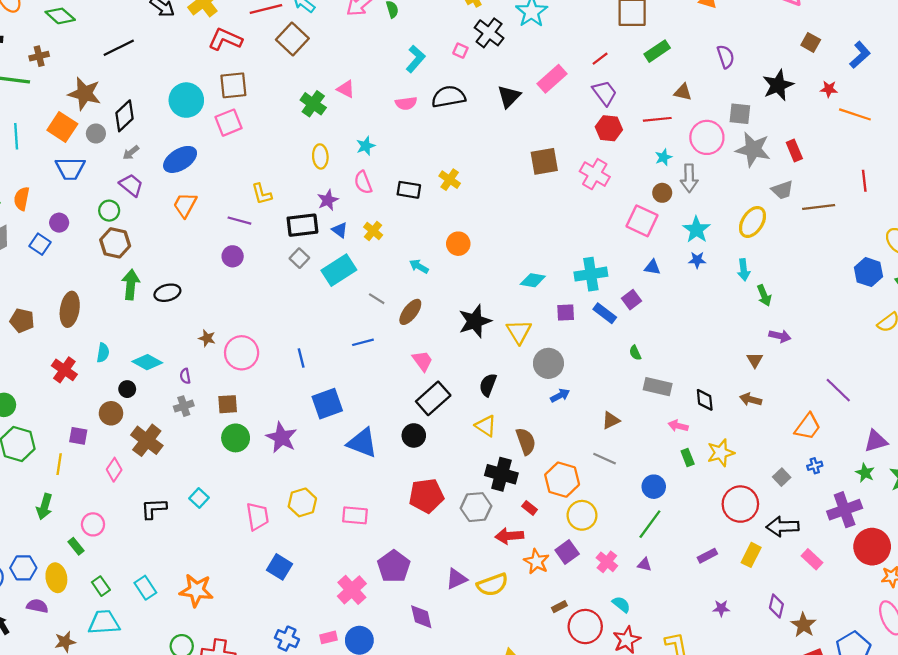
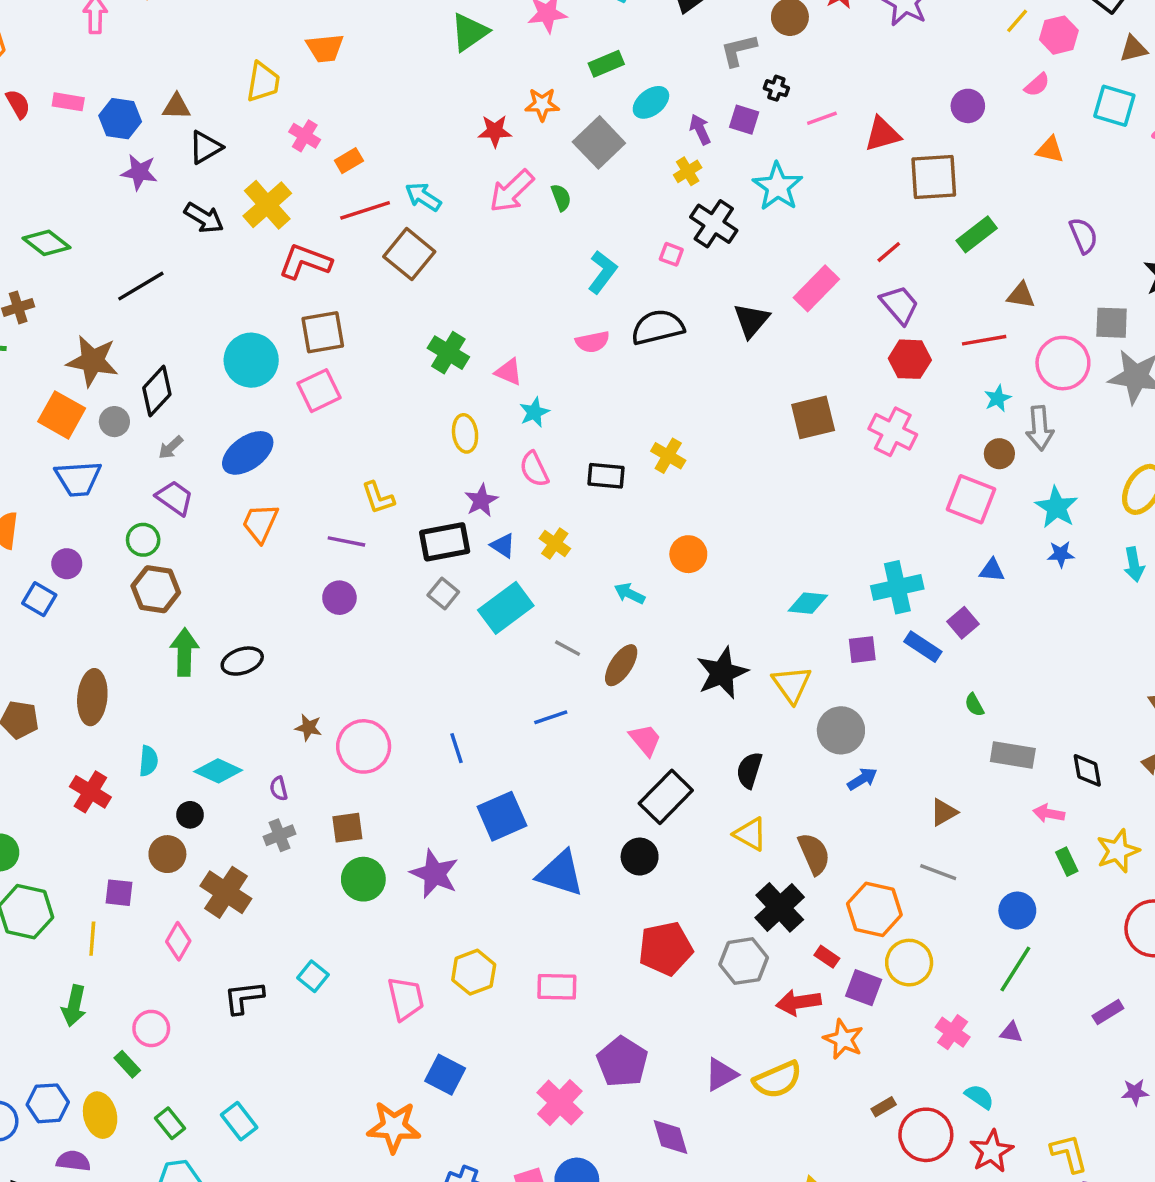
pink triangle: (346, 89) -> (509, 372), moved
black cross: (501, 474) -> (780, 907), turned 36
purple square: (567, 552) -> (864, 988), moved, turned -30
orange star: (196, 590) -> (394, 1127), moved

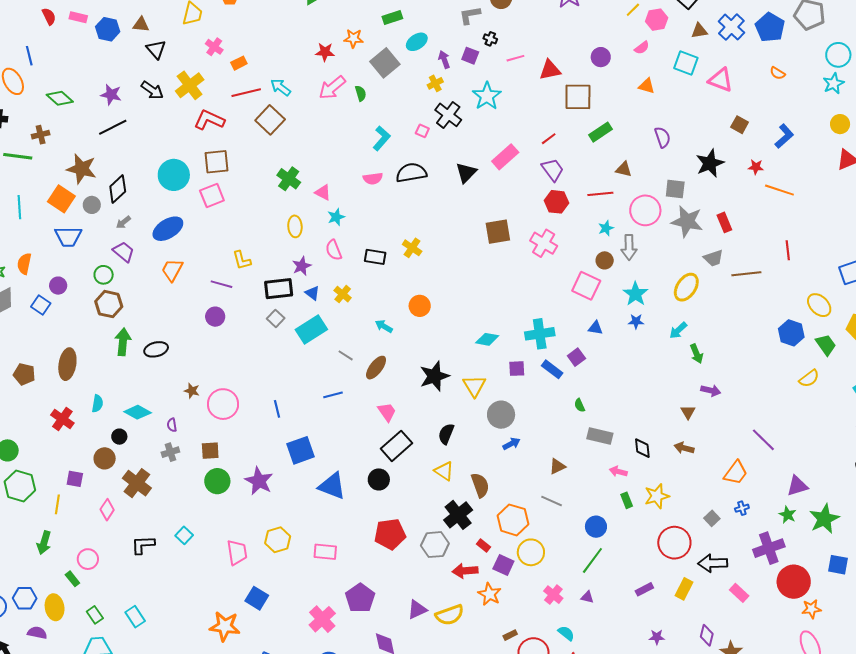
black triangle: (205, 147) -> (156, 49), turned -45
purple star: (139, 172) -> (111, 95), moved
cyan arrow: (1134, 564) -> (678, 330), turned 54

